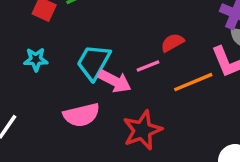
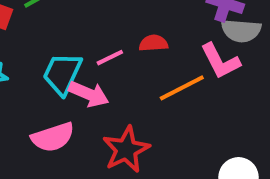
red semicircle: (172, 43) -> (153, 43), turned 30
pink line: (148, 66) -> (110, 58), moved

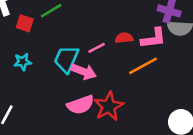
pink L-shape: (220, 61) -> (154, 38), moved, turned -68
pink semicircle: (53, 137) -> (81, 105), moved

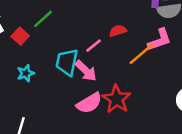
red square: (25, 23) -> (20, 36), turned 35
pink L-shape: (154, 38) -> (160, 40), moved
pink arrow: (84, 72) -> (86, 71), turned 35

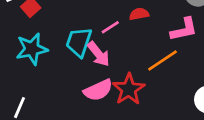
orange line: (141, 54) -> (163, 61), moved
cyan star: (26, 73) -> (32, 49), size x1.6

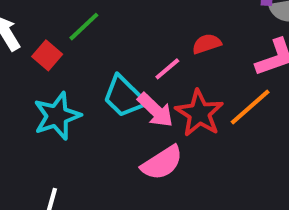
cyan trapezoid: (79, 42) -> (124, 97), turned -56
red star: (129, 89) -> (199, 113), moved

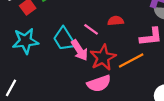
pink line: (167, 69) -> (91, 29), turned 63
pink semicircle: (162, 163) -> (99, 83), moved

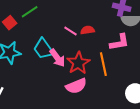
pink line: (91, 29) -> (71, 31), moved
orange line: (131, 61) -> (103, 64), turned -70

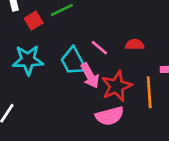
pink line: (71, 31) -> (99, 48), moved

